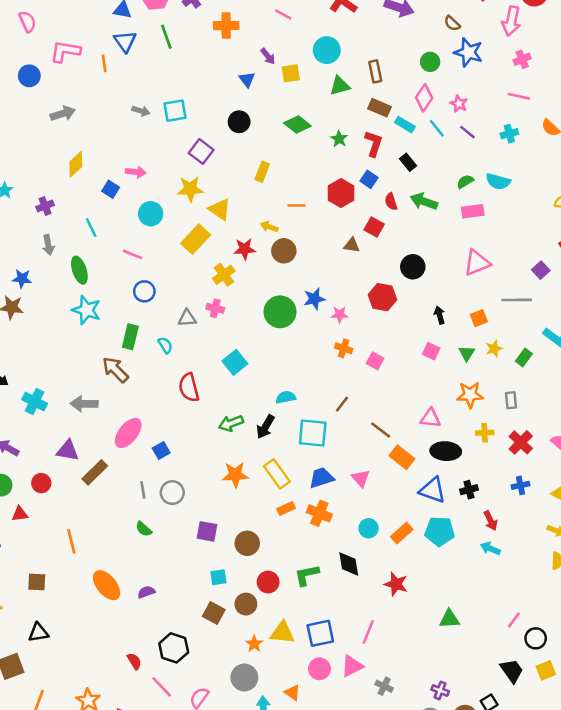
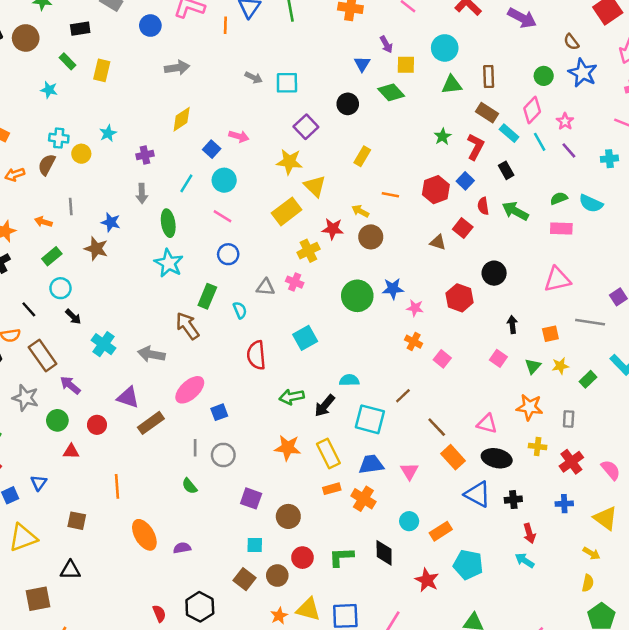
green diamond: (297, 125) -> (391, 92), moved
cyan circle: (151, 214) -> (224, 180), moved
cyan line: (91, 227) -> (186, 183), turned 48
cyan pentagon: (440, 531) -> (468, 565), moved

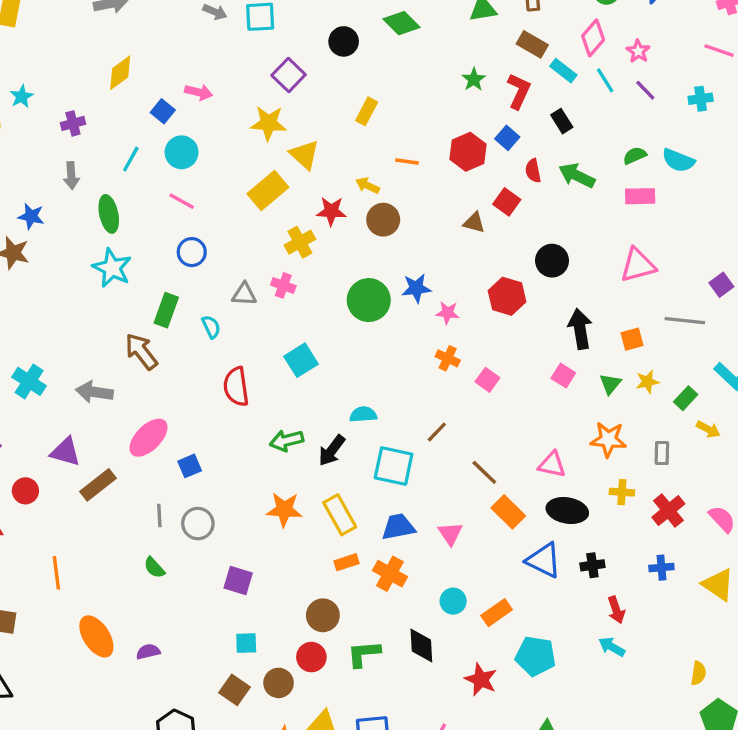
black arrow: (512, 325) -> (580, 329), size x1.6
brown circle: (288, 516) -> (323, 615), moved
yellow arrow: (591, 553) -> (708, 429), moved

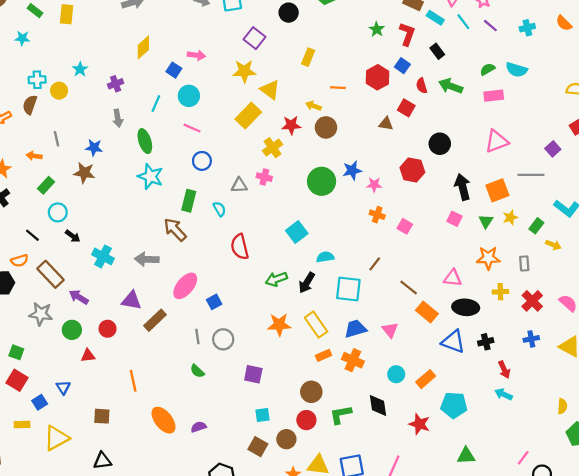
orange square: (632, 339) -> (497, 190), size x1.5
cyan square: (301, 360) -> (297, 232), moved

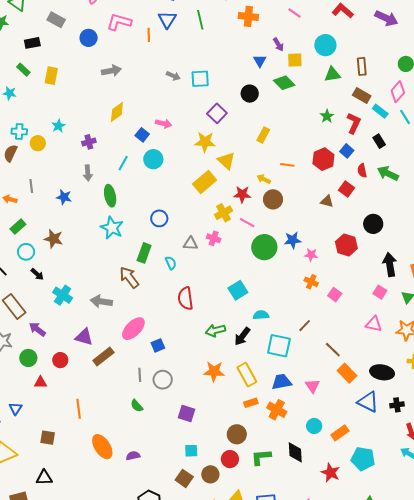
pink line: (192, 128) -> (247, 223), moved
brown star: (84, 173) -> (53, 239), moved
pink triangle: (453, 278) -> (374, 324), moved

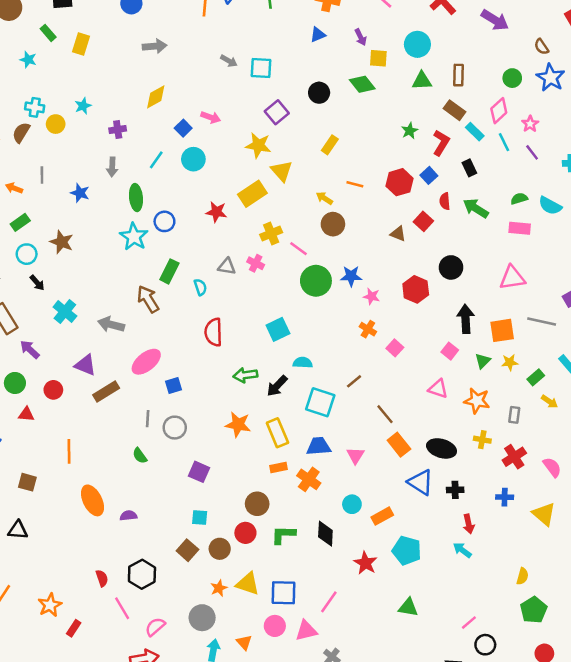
blue triangle: (260, 61) -> (318, 35), moved, turned 32
red star: (242, 194) -> (216, 212), moved
blue circle: (159, 218) -> (164, 221), moved

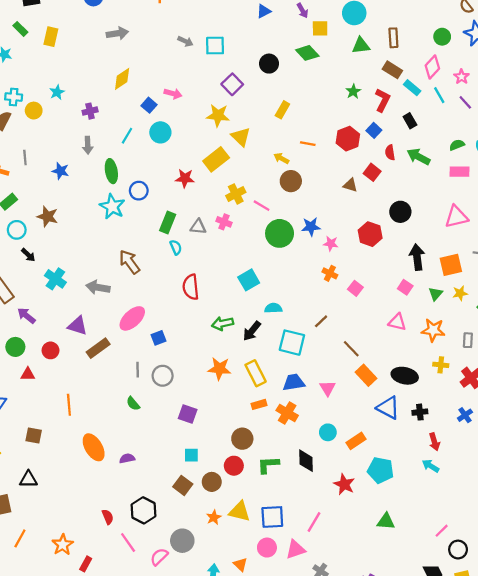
green rectangle: (169, 271) -> (168, 222), moved
blue cross: (505, 497) -> (465, 415), turned -32
gray circle: (202, 618) -> (182, 541), moved

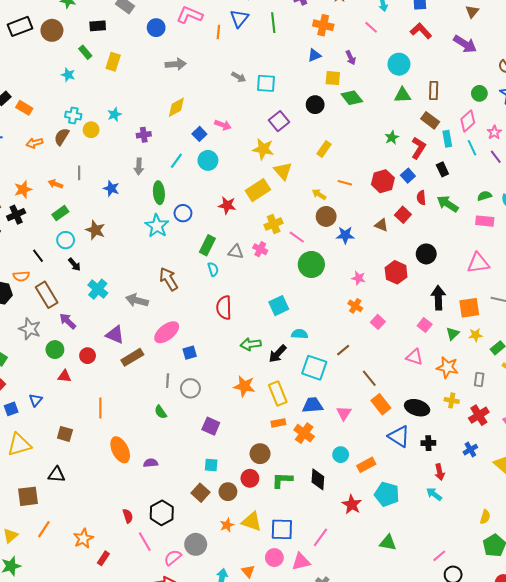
yellow square: (320, 28) -> (333, 78), moved
cyan rectangle: (412, 88) -> (447, 139), turned 35
blue star: (311, 227) -> (345, 235), moved

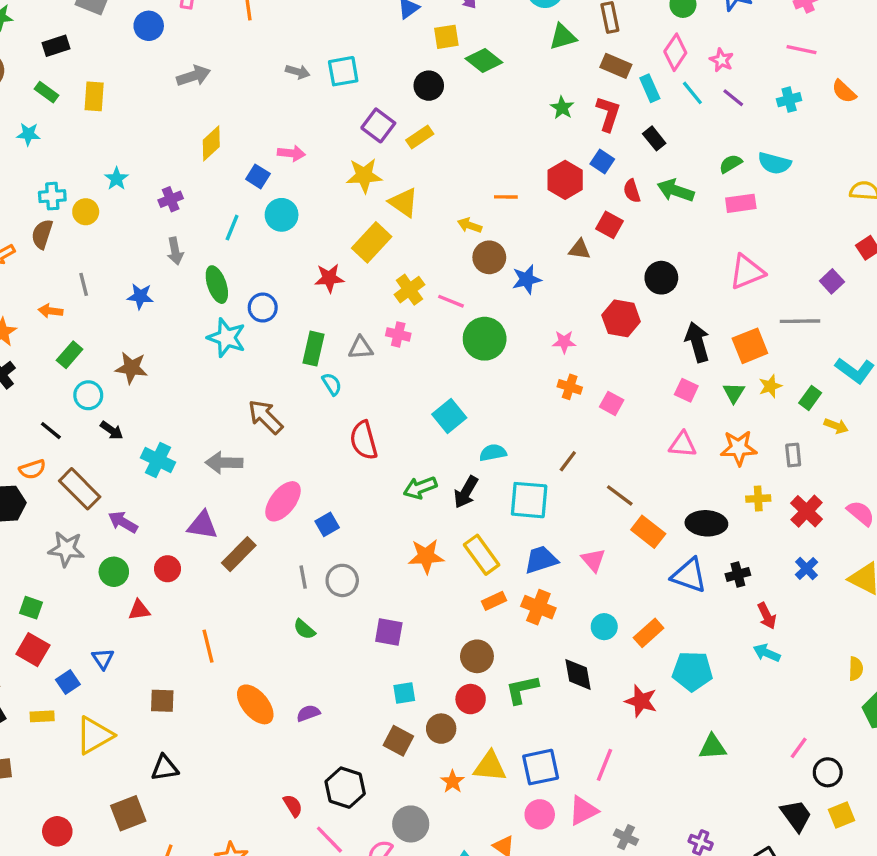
yellow rectangle: (324, 149) -> (420, 137), moved, turned 35

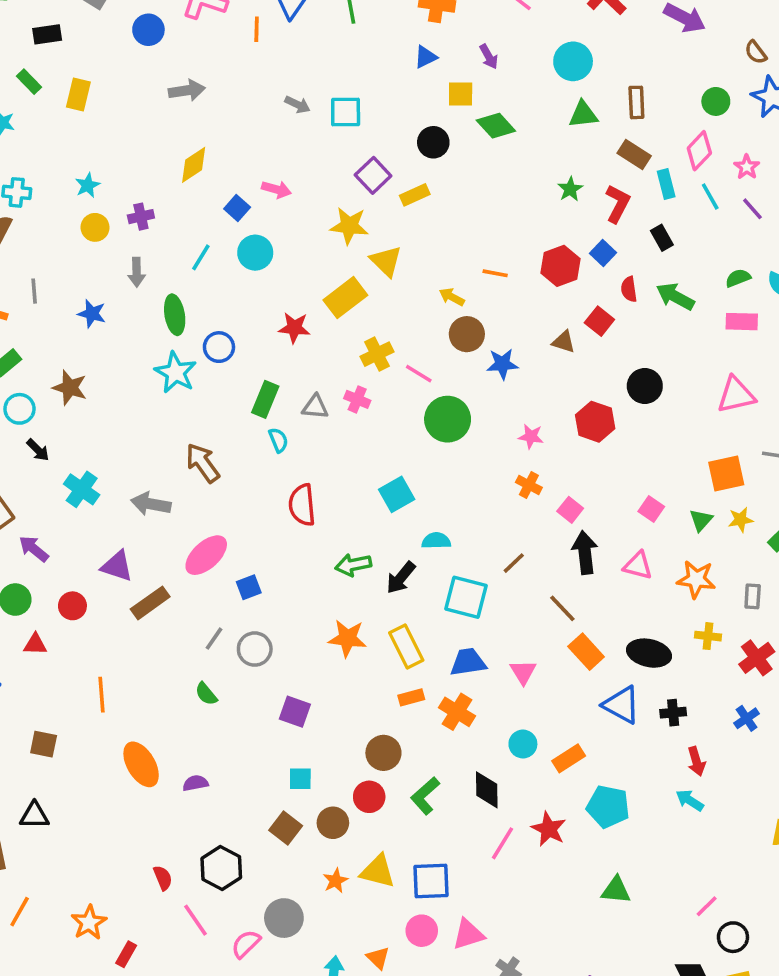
yellow circle: (86, 212) -> (95, 227), moved
black arrow: (697, 342) -> (585, 552), moved
gray line: (303, 577) -> (214, 639), turned 35
green L-shape: (522, 689) -> (425, 796), turned -39
pink line: (604, 765) -> (502, 843), moved

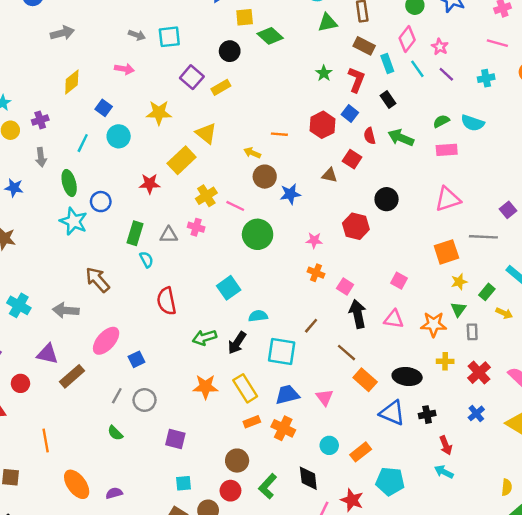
pink arrow: (276, 189) -> (124, 69), moved
yellow star: (349, 226) -> (159, 113), moved
green triangle: (701, 520) -> (458, 309), moved

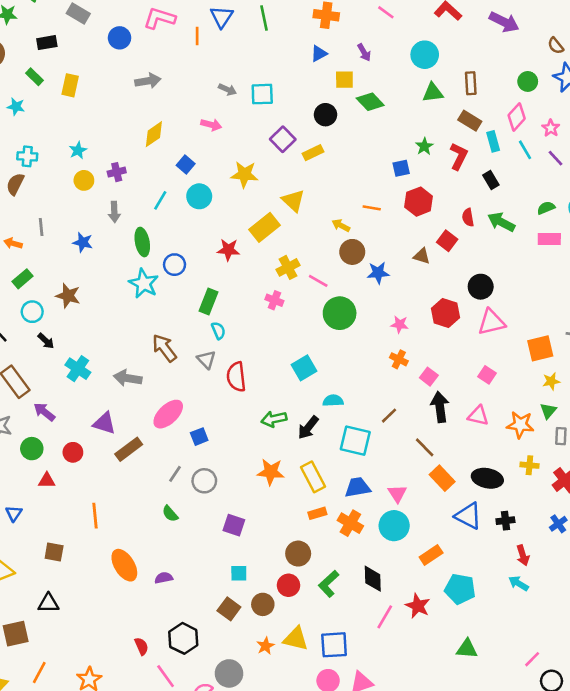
blue square: (350, 113) -> (401, 168), moved, turned 35
pink triangle: (448, 199) -> (491, 322), moved
gray triangle: (169, 235) -> (206, 359), moved, turned 42
cyan circle: (329, 445) -> (394, 526), moved, size x1.5

